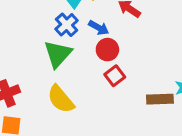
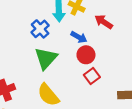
blue cross: (67, 25) -> (40, 29), moved

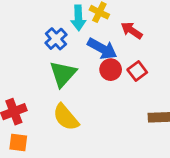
blue arrow: (79, 37) -> (102, 49), size x1.5
red square: (92, 76) -> (137, 71), moved

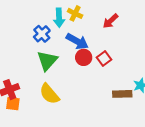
red arrow: (132, 30) -> (110, 21), moved, turned -77
orange square: (18, 142) -> (13, 104), moved

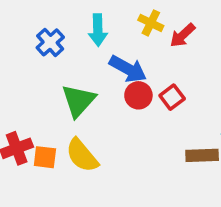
yellow cross: (75, 13) -> (151, 23), moved
blue cross: (42, 34) -> (50, 42), moved
orange square: (13, 104) -> (45, 157), moved

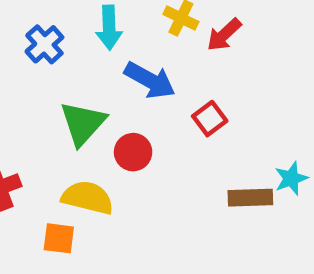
red circle: (138, 95) -> (133, 152), moved
yellow semicircle: (82, 155) -> (88, 198), turned 144
orange square: (45, 157) -> (59, 238), moved

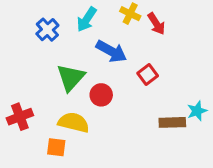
cyan arrow: (109, 28) -> (87, 19), turned 35
red arrow: (224, 35) -> (156, 24), turned -80

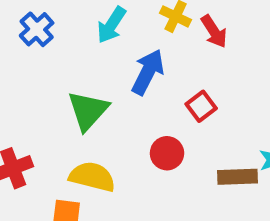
blue cross: (47, 30) -> (37, 29), moved
blue arrow: (111, 51) -> (148, 72), turned -92
red circle: (101, 95) -> (167, 153), moved

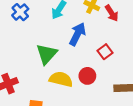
yellow semicircle: (92, 177) -> (61, 79), moved

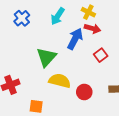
red arrow: (112, 13) -> (92, 29), moved, turned -42
red circle: (87, 76) -> (84, 92), moved

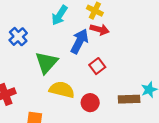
blue cross: (22, 18) -> (18, 37), moved
red square: (101, 55) -> (97, 66), moved

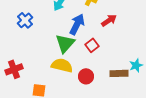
red arrow: (100, 29) -> (109, 20), moved, turned -49
green triangle: (46, 63) -> (65, 43), moved

